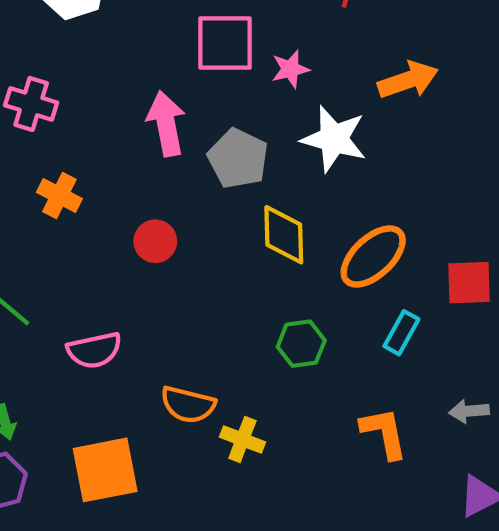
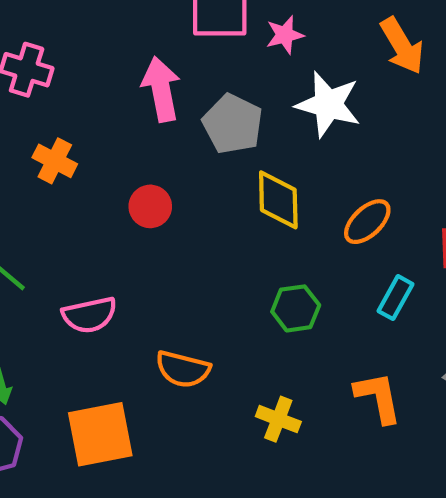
orange arrow: (408, 80) -> (402, 46), turned 78
orange ellipse: (373, 256) -> (367, 222), size x0.7
yellow cross: (242, 439) -> (278, 419), moved

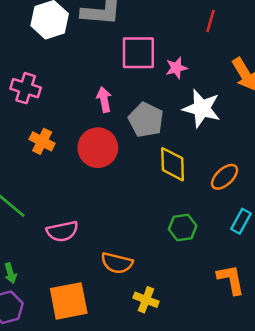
pink arrow: (161, 89) -> (104, 100), size x0.7
red circle: (150, 206) -> (98, 148), moved, size x1.6
yellow cross: (278, 419) -> (146, 300), moved

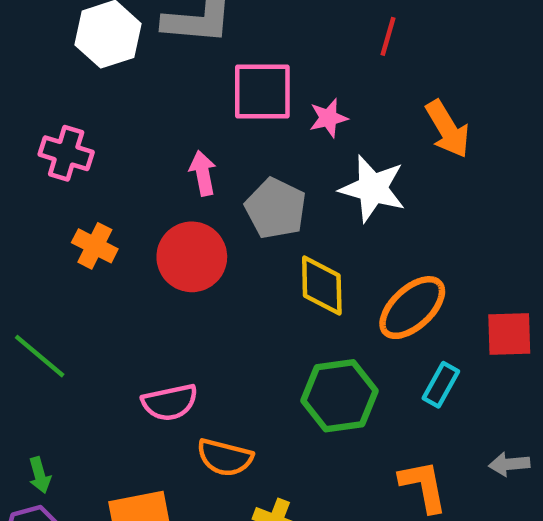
orange ellipse: (225, 177) -> (412, 308), size x1.4
green hexagon: (183, 228) -> (339, 396), size x1.5
pink semicircle: (62, 231) -> (170, 402), moved

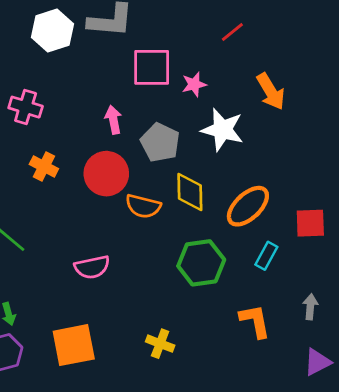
red line: (388, 36) -> (232, 32), turned 35
orange semicircle: (225, 457) -> (143, 206), moved
gray arrow: (509, 464) -> (310, 307), turned 100

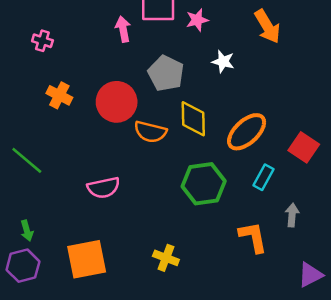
pink cross: (26, 107) -> (42, 41), size x0.7
pink arrow: (113, 120) -> (123, 29), moved
white star: (222, 130) -> (223, 62), size x0.6
red square: (310, 223) -> (304, 147), turned 36
gray arrow: (310, 307) -> (292, 215), moved

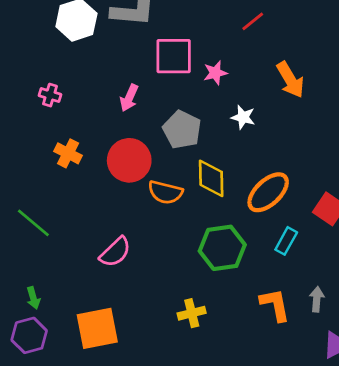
pink arrow: (123, 29) -> (129, 98), moved, turned -145
pink semicircle: (104, 188) -> (115, 252), turned -32
gray arrow: (292, 215) -> (317, 299), moved
yellow cross: (166, 258) -> (192, 313), moved, turned -35

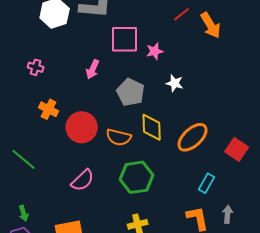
orange arrow: (290, 80) -> (211, 25), moved
red circle: (129, 160) -> (82, 127), moved
cyan rectangle: (286, 241) -> (207, 183), moved
green hexagon: (222, 248) -> (137, 177), moved

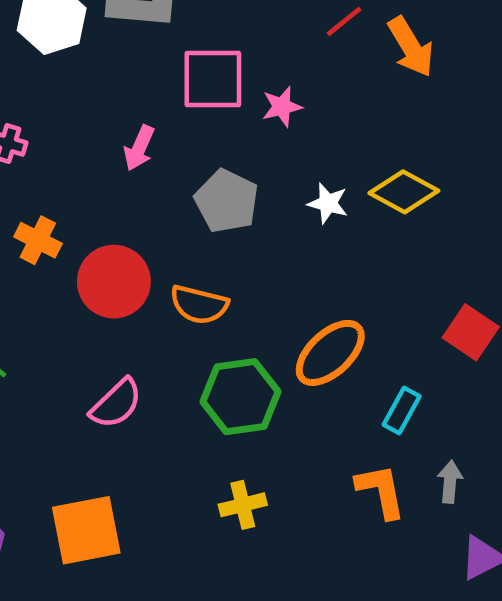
white star: (175, 83) -> (328, 203), moved
yellow diamond: (152, 127) -> (404, 192), moved, turned -60
orange ellipse: (193, 137) -> (330, 353), moved

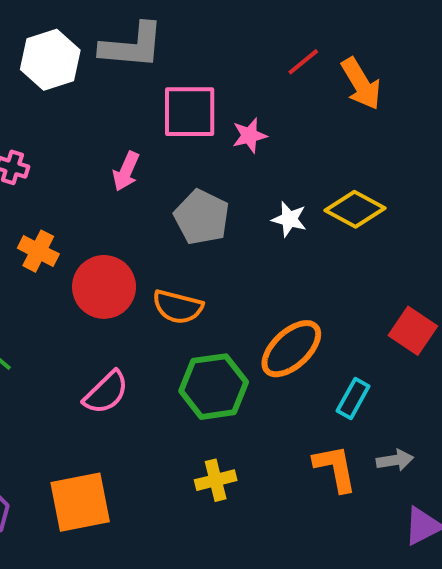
gray arrow: (450, 482) -> (395, 460), turned 76

